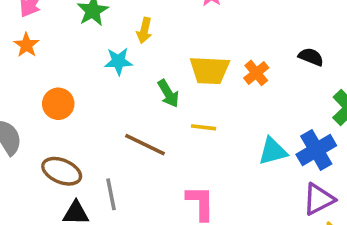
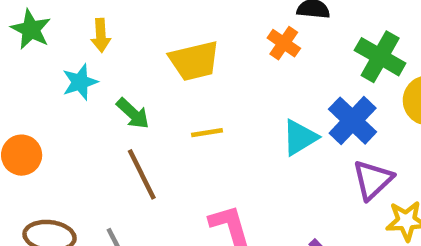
orange cross: (256, 73) -> (284, 43), moved
green arrow: (168, 93) -> (133, 113), moved
brown line: (145, 145) -> (142, 174), turned 54

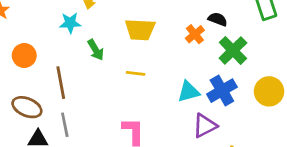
green cross: (380, 57) -> (233, 50), moved
brown line: (142, 174) -> (61, 83), moved
purple triangle: (373, 180) -> (205, 126), moved

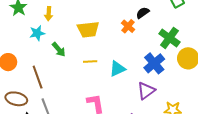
black semicircle: (218, 19) -> (143, 13), turned -48
green cross: (233, 50) -> (169, 38), moved
cyan triangle: (189, 92) -> (117, 69), moved

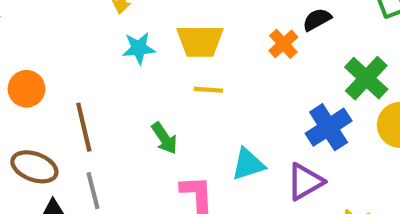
cyan star: (37, 33) -> (139, 48), moved
green arrow: (59, 49) -> (164, 138), moved
yellow line: (90, 61) -> (208, 90), moved
cyan triangle: (117, 69) -> (248, 164), moved

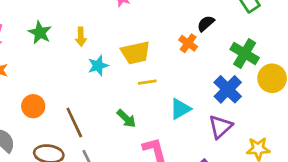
cyan triangle: (248, 164) -> (180, 109), moved

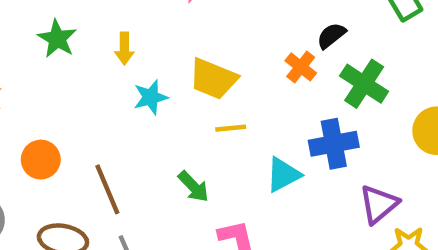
yellow trapezoid: (135, 53) -> (213, 79), turned 32
green cross: (245, 54) -> (364, 84), moved
blue cross: (228, 89) -> (334, 144), moved, turned 32
purple triangle: (220, 127) -> (379, 204), moved

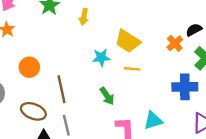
cyan star: (151, 97) -> (101, 58), moved
cyan triangle: (283, 175) -> (153, 121), moved

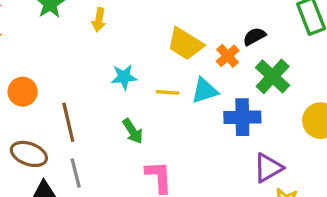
yellow trapezoid: (128, 41) -> (185, 44), moved
cyan triangle: (153, 121) -> (205, 91), moved

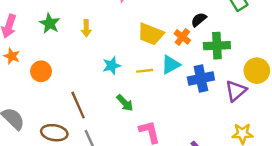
green cross: (273, 76) -> (217, 46), turned -35
orange circle: (23, 92) -> (41, 71), moved
purple triangle: (268, 168) -> (236, 91), moved

